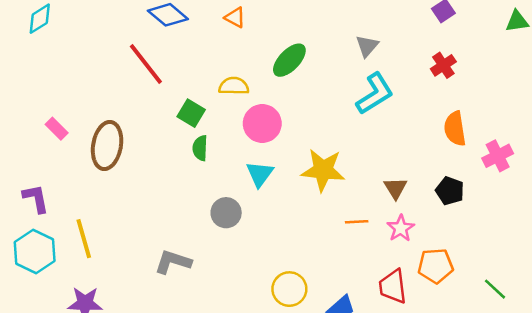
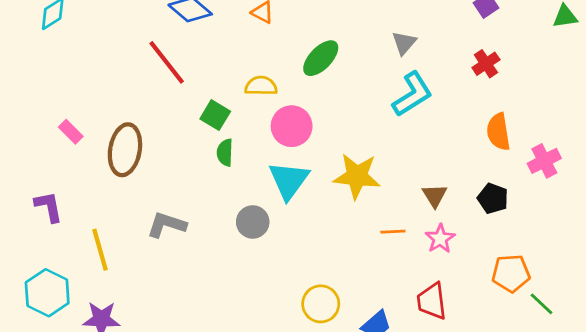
cyan triangle: (260, 174) -> (289, 180), size x1.4
cyan hexagon: (35, 252) -> (47, 293), moved
gray L-shape: (173, 262) -> (167, 225), moved
orange pentagon: (436, 266) -> (511, 273), moved

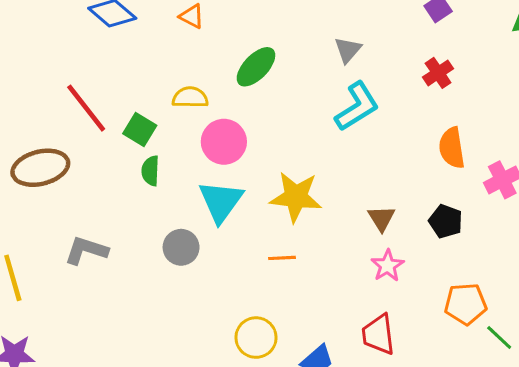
red line: (167, 62) -> (86, 108), moved
brown ellipse: (125, 150) -> (40, 168), turned 66
orange line: (393, 232) -> (282, 258), moved

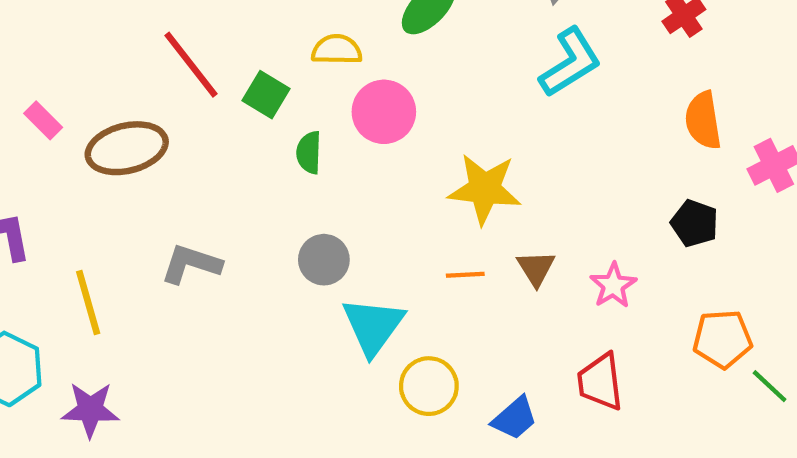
green semicircle: (150, 171) -> (309, 153), moved
cyan triangle: (221, 201) -> (373, 326), moved
brown triangle: (381, 218) -> (536, 268), moved

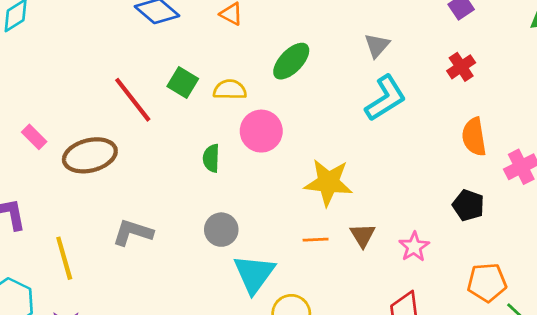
green square: (266, 95) -> (183, 83), moved

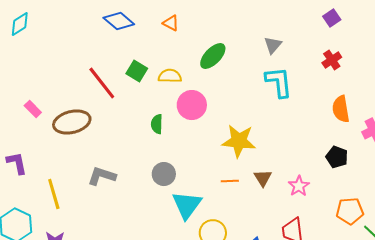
cyan L-shape: (385, 98) -> (279, 82), turned -64

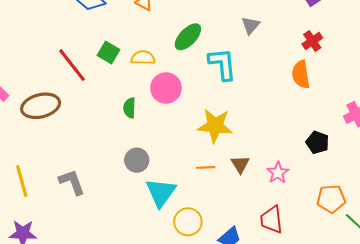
cyan L-shape: (279, 82) -> (222, 64), moved
orange semicircle: (341, 109) -> (301, 74), moved
gray L-shape: (102, 176) -> (72, 182), moved, turned 52

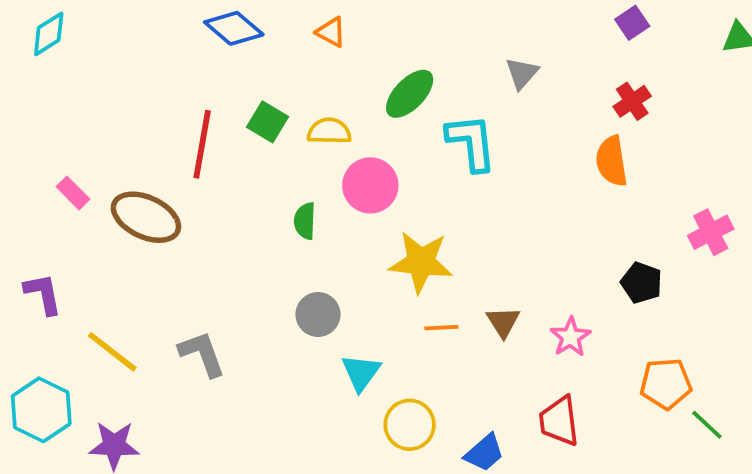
red line: (72, 65) -> (202, 144), turned 48
brown ellipse: (41, 106) -> (146, 217), turned 39
yellow star: (215, 126) -> (421, 262), moved
yellow line: (22, 181) -> (112, 352), turned -36
cyan triangle: (161, 193) -> (361, 372), size x0.7

